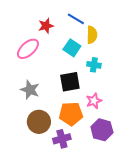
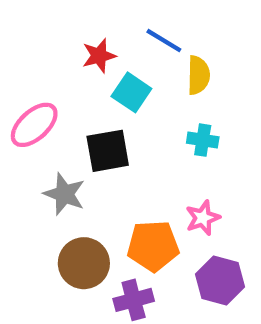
cyan square: (72, 48) -> (131, 92), moved
pink ellipse: (28, 49) -> (34, 125), moved
black square: (70, 82) -> (108, 151), moved

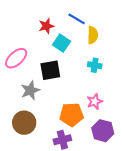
gray star: (64, 194) -> (30, 90), turned 30
brown circle: (84, 263) -> (24, 123), moved

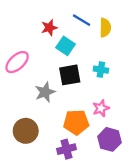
yellow semicircle: (93, 35) -> (105, 28), moved
black square: (50, 70) -> (70, 75), moved
gray star: (30, 90) -> (45, 92), moved

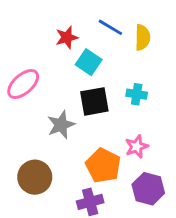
orange pentagon: (76, 122) -> (103, 165), turned 30

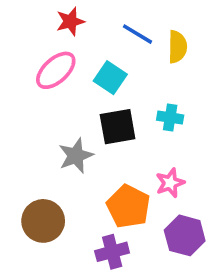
red star: (67, 37) -> (70, 21), moved
pink ellipse: (23, 84) -> (56, 70), moved

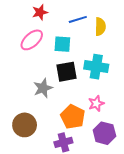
blue line: (137, 34) -> (78, 19), turned -48
cyan square: (110, 78) -> (62, 44), turned -30
cyan cross: (170, 118) -> (96, 67), size x1.6

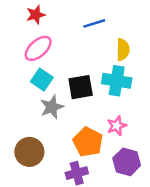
red star: (40, 12) -> (36, 15), moved
yellow semicircle: (100, 27) -> (123, 50), moved
cyan square: (62, 44) -> (42, 80), moved, turned 30

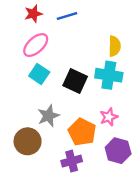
blue line: (94, 23) -> (67, 16), moved
black square: (81, 87) -> (75, 81), turned 35
gray star: (52, 107) -> (48, 116), moved

